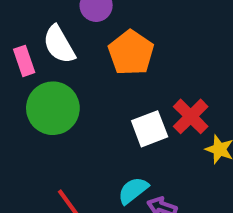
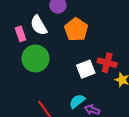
red cross: (191, 116) -> (107, 63), turned -30

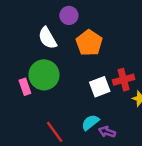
pink rectangle: (20, 34) -> (25, 87), moved
red cross: (107, 63) -> (124, 80), turned -30

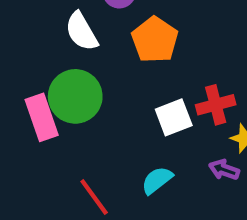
pink rectangle: (25, 87) -> (42, 117), size x1.5
purple arrow: (107, 132) -> (224, 170), moved

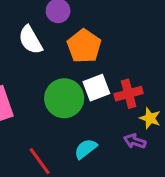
green circle: (75, 96) -> (64, 98), moved
white square: (174, 117) -> (96, 88), moved

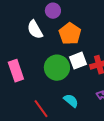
cyan semicircle: (86, 149) -> (71, 101), turned 77

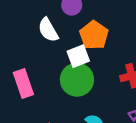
white square: (78, 61) -> (78, 56), moved

